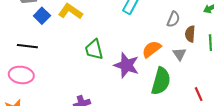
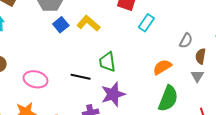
black line: (27, 46) -> (81, 77), moved
gray triangle: (179, 54) -> (197, 76), moved
purple star: (126, 65) -> (113, 94), moved, turned 30

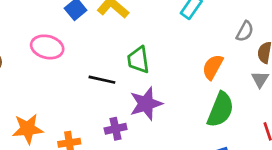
orange semicircle: (162, 67) -> (213, 67), turned -30
pink ellipse: (35, 79) -> (47, 47), moved

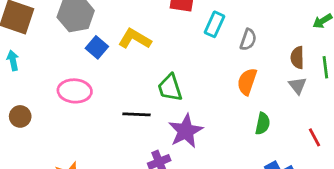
gray semicircle: (245, 31) -> (248, 40), moved
green semicircle: (220, 110) -> (263, 124), size x0.6

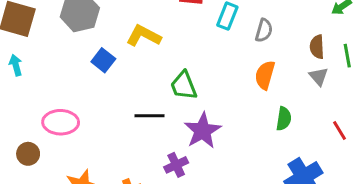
blue square: (97, 47) -> (103, 60), moved
pink ellipse: (75, 91) -> (61, 122), moved
brown circle: (20, 116) -> (28, 154), moved

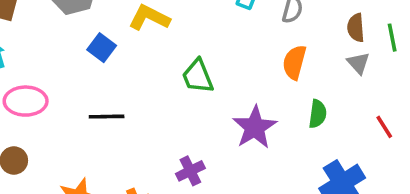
black line: (150, 116) -> (107, 117), moved
pink ellipse: (61, 122) -> (26, 101), moved
purple star: (203, 131) -> (255, 127), moved

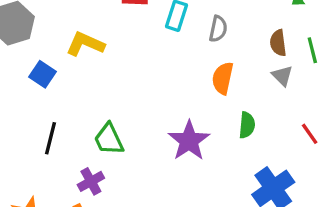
green trapezoid: (198, 76) -> (109, 139), moved
black line: (107, 117) -> (51, 138), turned -72
purple cross: (190, 171) -> (91, 181), moved

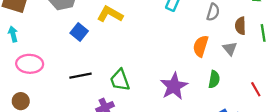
gray semicircle: (218, 29) -> (213, 12), moved
gray triangle: (282, 76) -> (230, 49), moved
black line: (51, 138) -> (80, 76), turned 60

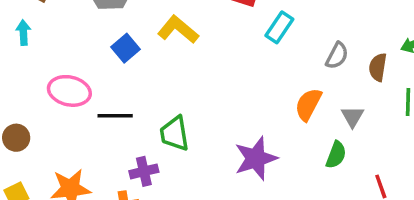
brown semicircle: (240, 26) -> (378, 67), moved
pink ellipse: (30, 64) -> (69, 91), moved
green semicircle: (214, 79) -> (336, 155), moved

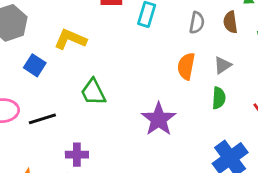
gray triangle: (353, 117) -> (222, 65), turned 42
green trapezoid: (174, 134) -> (93, 92), moved
purple cross: (144, 171) -> (77, 155), turned 30

